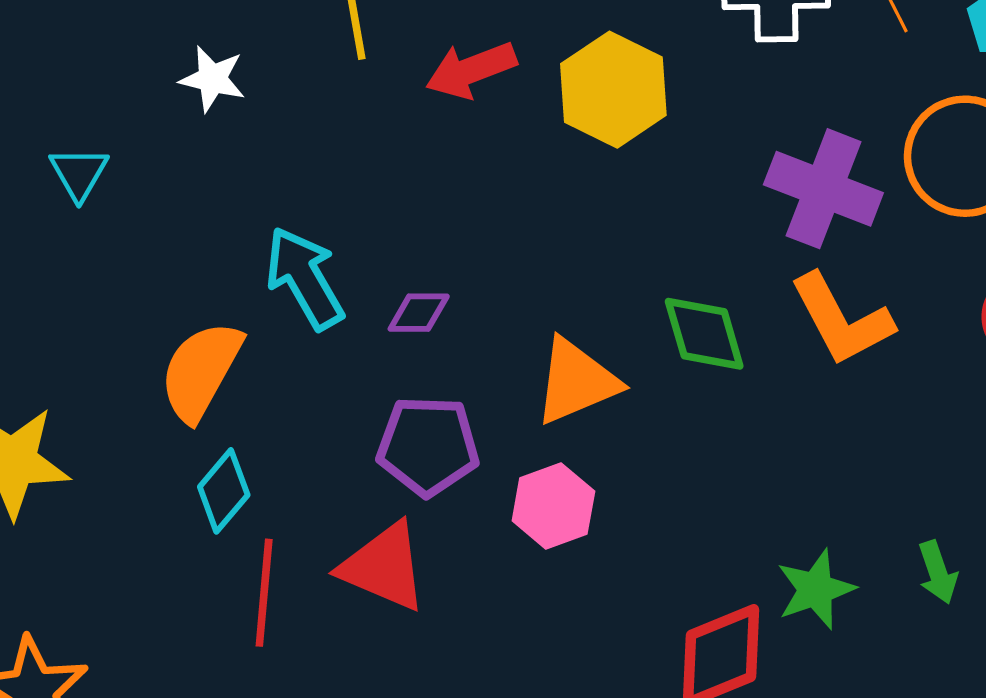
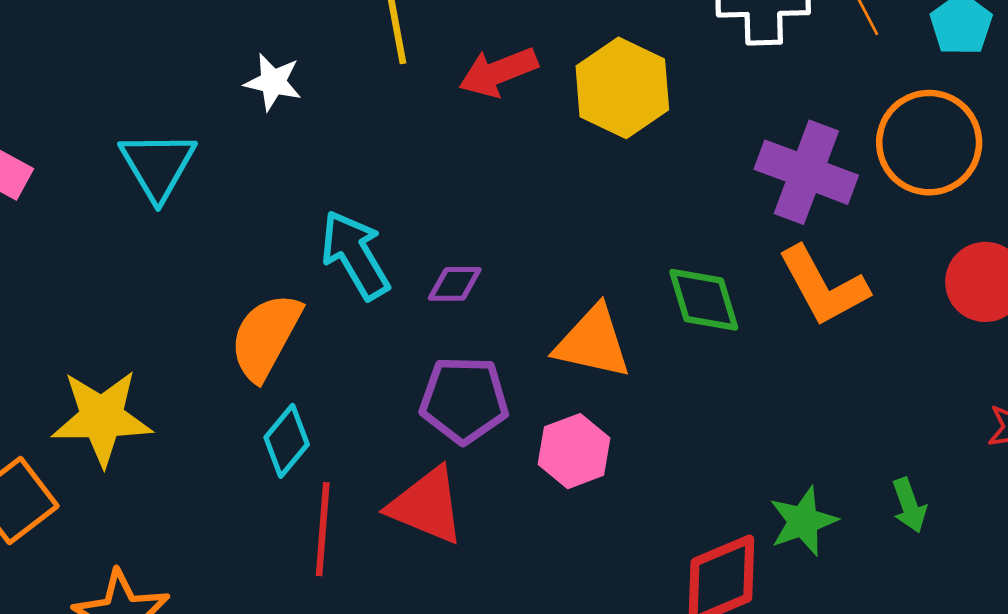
cyan triangle: (79, 173) -> (158, 165), size x1.5
orange triangle: (576, 381) -> (593, 342), turned 36

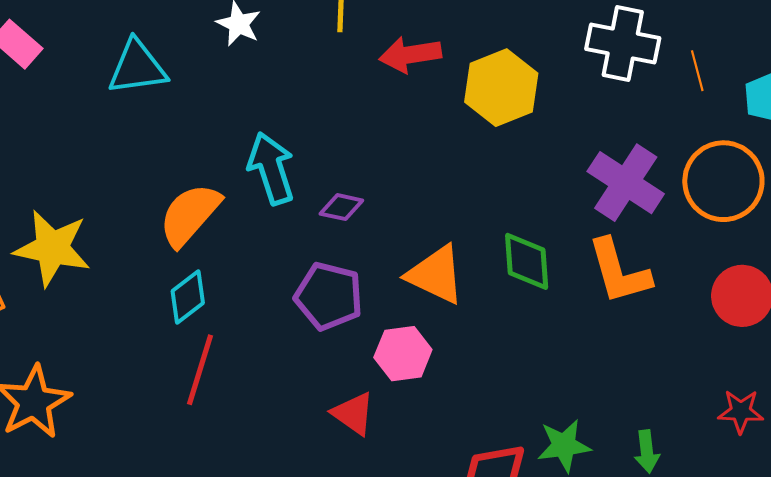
cyan triangle: (158, 165) -> (137, 67), turned 40
red triangle: (427, 506) -> (353, 414), moved, size x0.7

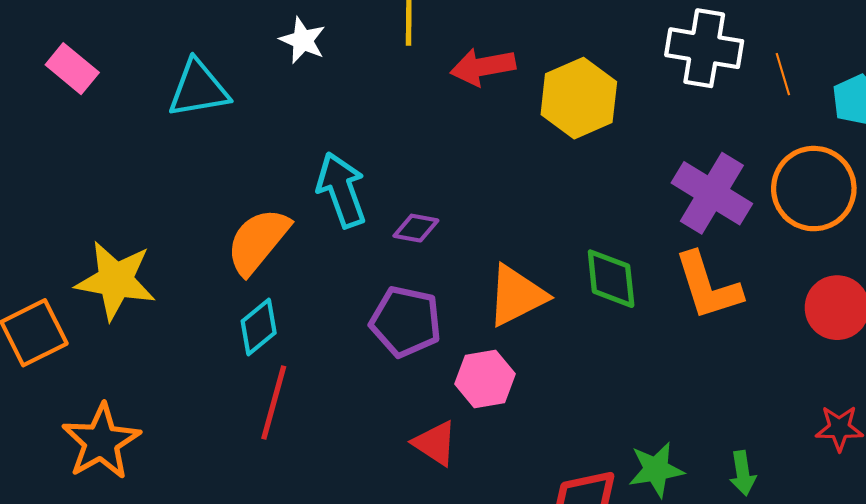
orange triangle: (436, 275) -> (517, 296), turned -50

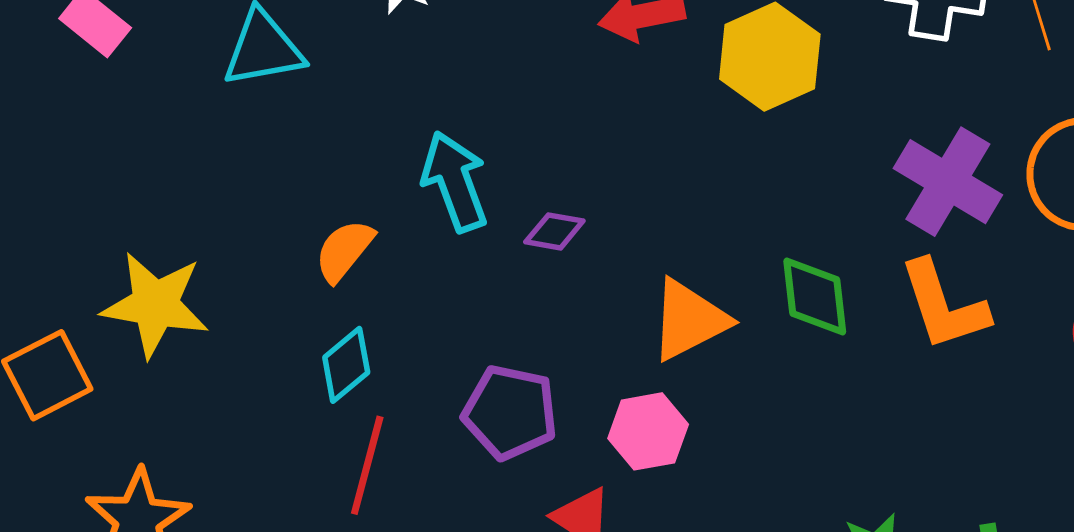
orange semicircle: (258, 241) -> (344, 251), size x0.7
purple pentagon: (406, 322) -> (510, 412), moved

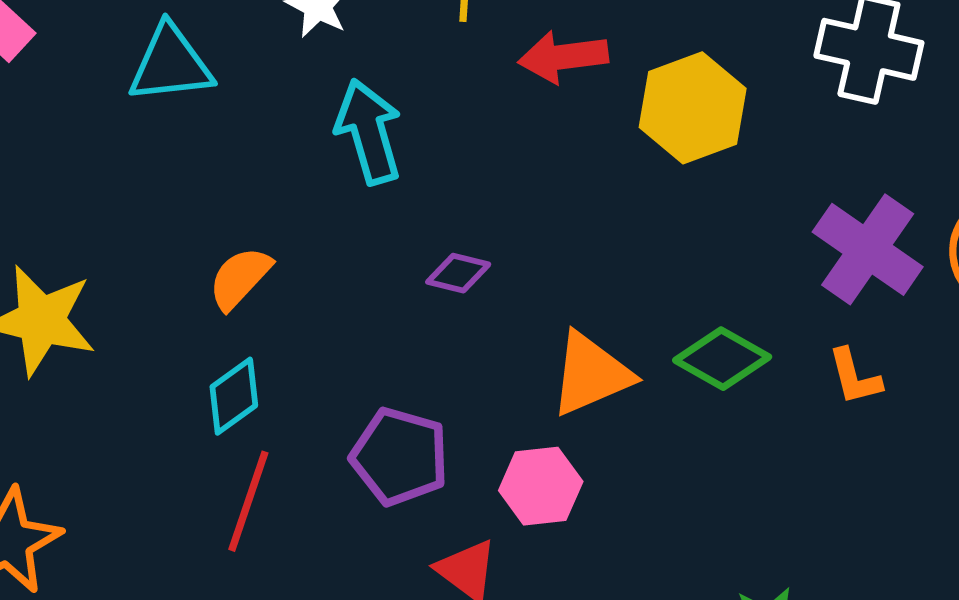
cyan arrow: (455, 181) -> (369, 132), moved
green diamond: (815, 297) -> (722, 359), turned -58
orange L-shape: (944, 305) -> (855, 377), size x0.6

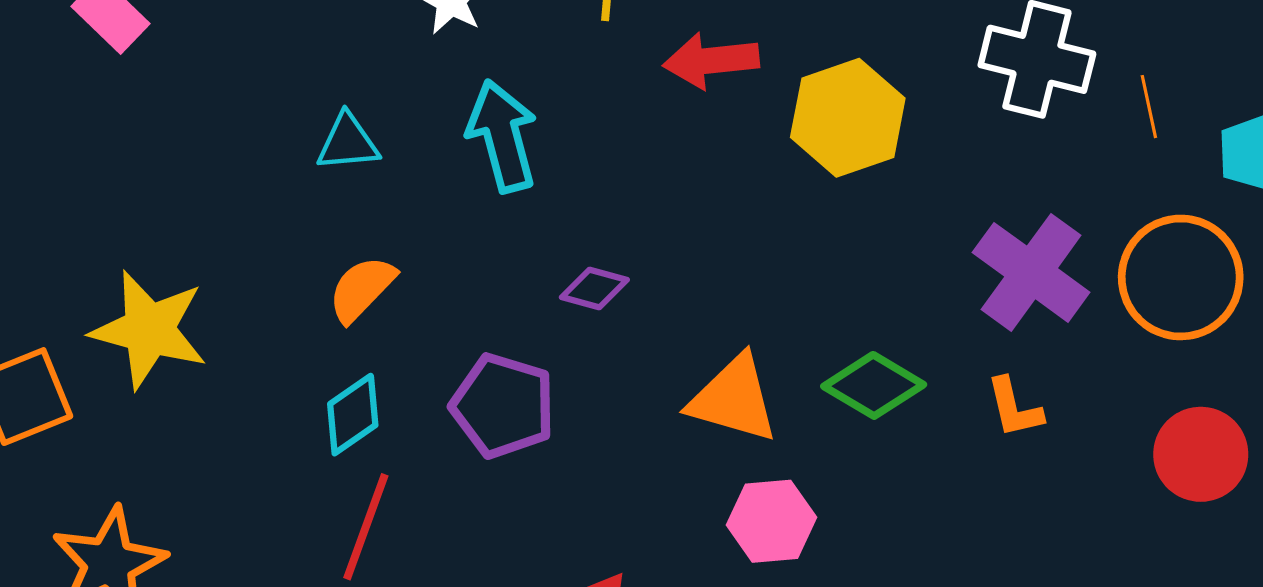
cyan triangle: (170, 64) -> (348, 142), moved, size x0.7
orange triangle: (591, 374) -> (734, 399), turned 38
purple pentagon: (400, 457) -> (503, 406), moved
pink hexagon: (541, 486) -> (772, 521), moved

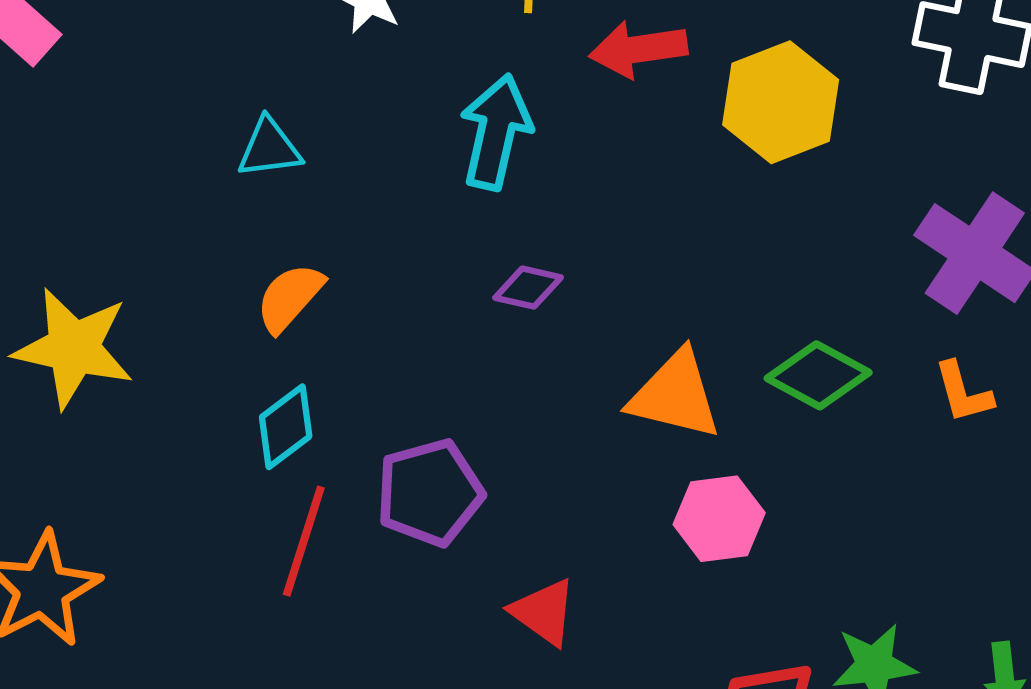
cyan arrow: (502, 136) -> (496, 132), moved, turned 30
purple pentagon: (503, 406) -> (430, 493), moved, turned -30

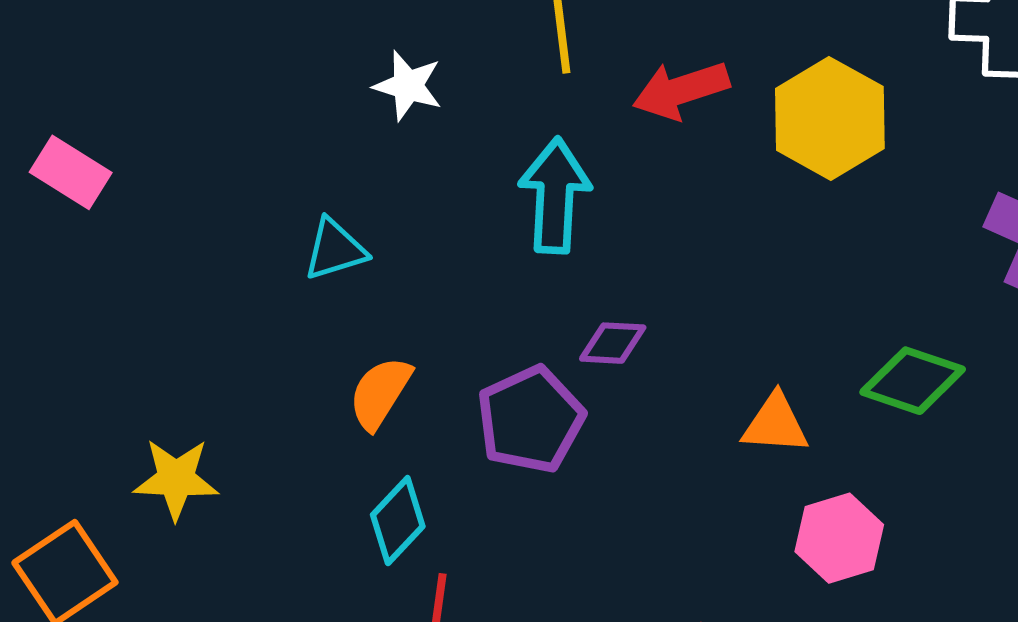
yellow star: (74, 348) -> (176, 479), size x0.7
orange triangle: (675, 395) -> (775, 424), size x0.7
purple pentagon: (430, 493) -> (530, 420), moved

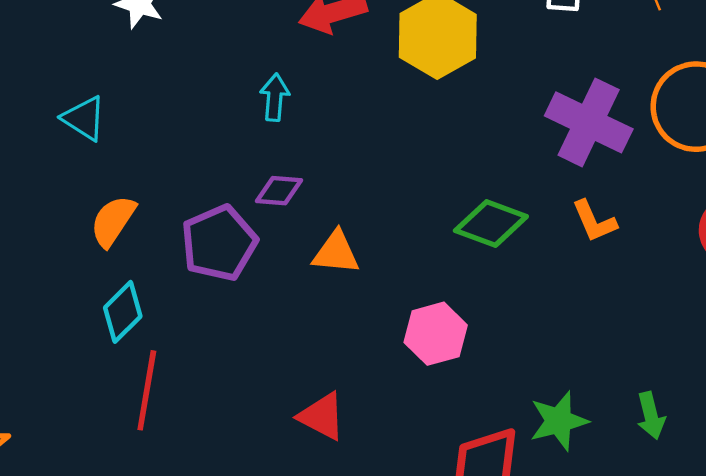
cyan arrow: (555, 196) -> (275, 97), moved, size x0.6
cyan triangle: (335, 249) -> (84, 118), turned 48
orange triangle: (775, 424) -> (336, 253), moved

